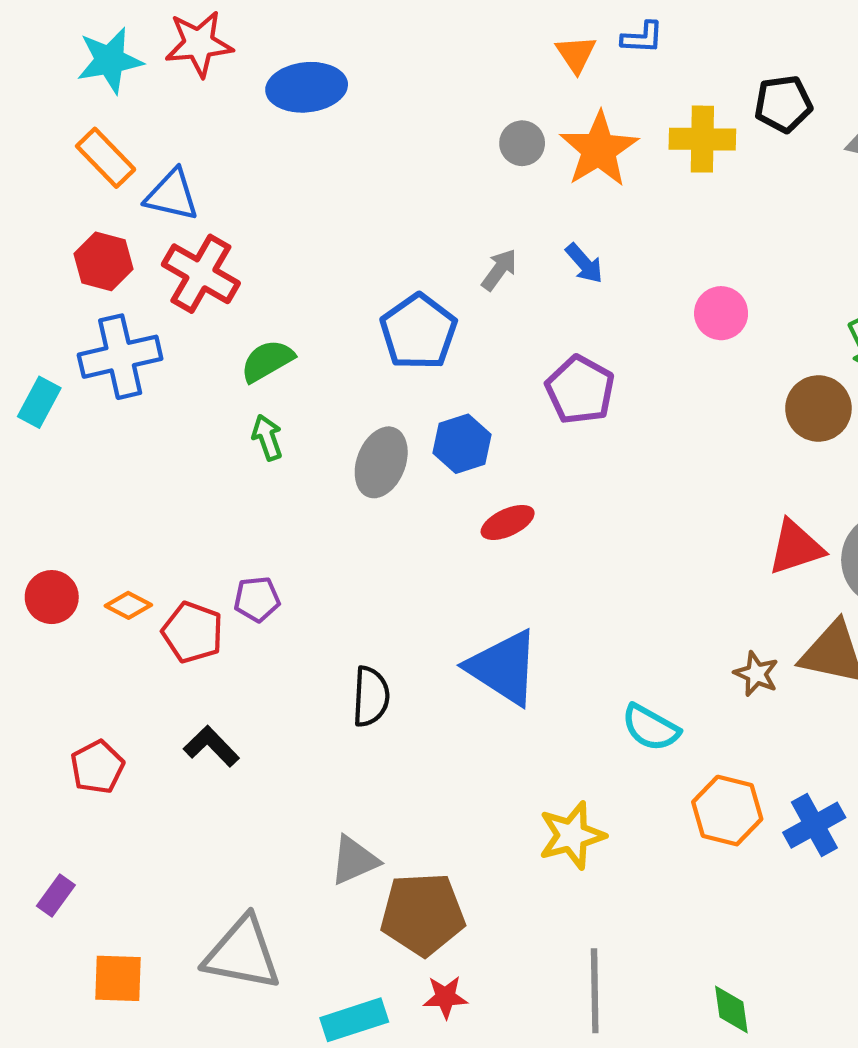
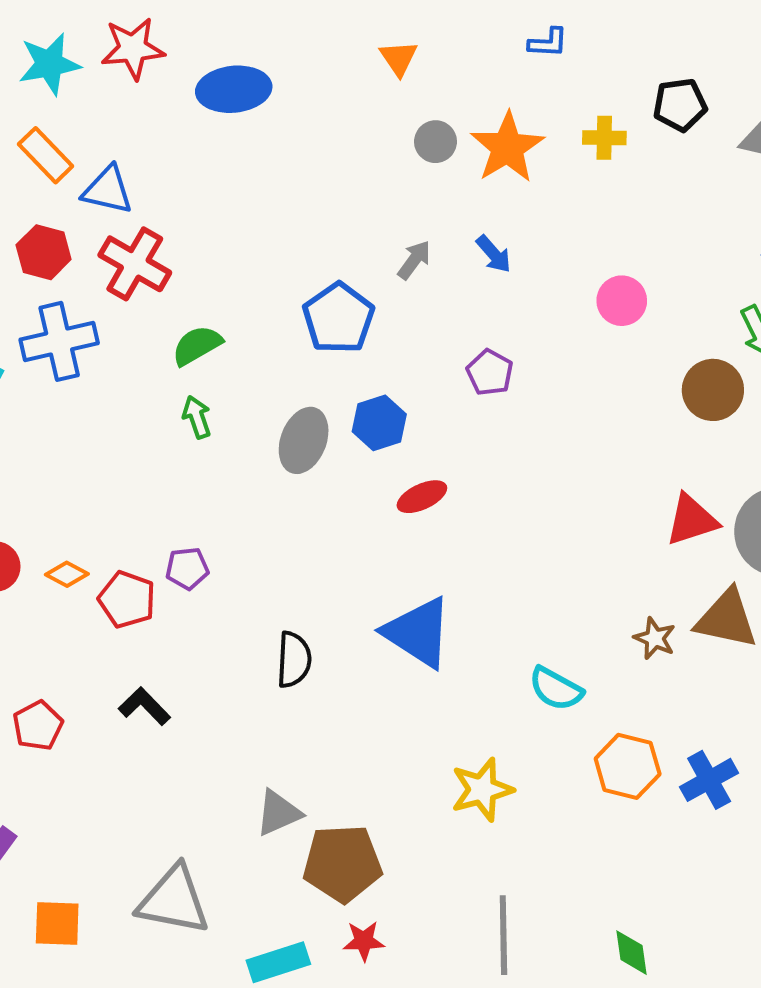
orange triangle: (576, 54) -> (399, 58), moved
yellow cross: (702, 139) -> (604, 138), size x0.7
purple pentagon: (580, 390) -> (490, 372), size x0.7

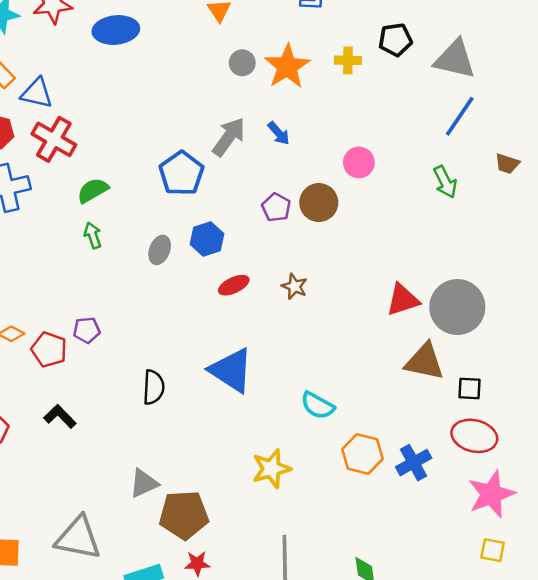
gray arrow: (414, 260) -> (229, 137), size x1.6
brown circle: (713, 390) -> (319, 203), moved
gray ellipse: (304, 440) -> (160, 250), size x0.7
brown star: (655, 638) -> (294, 286), moved

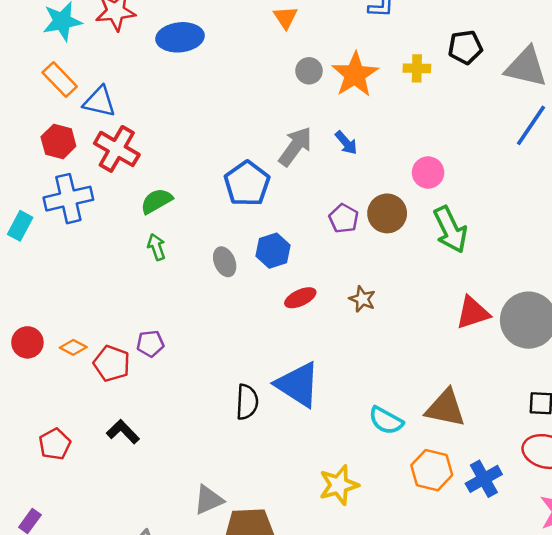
green arrow: (445, 182) -> (450, 230), moved, size x1.4
gray ellipse: (160, 250) -> (225, 262), turned -44
brown triangle: (425, 362) -> (445, 408), moved
black semicircle: (154, 387) -> (247, 402), moved

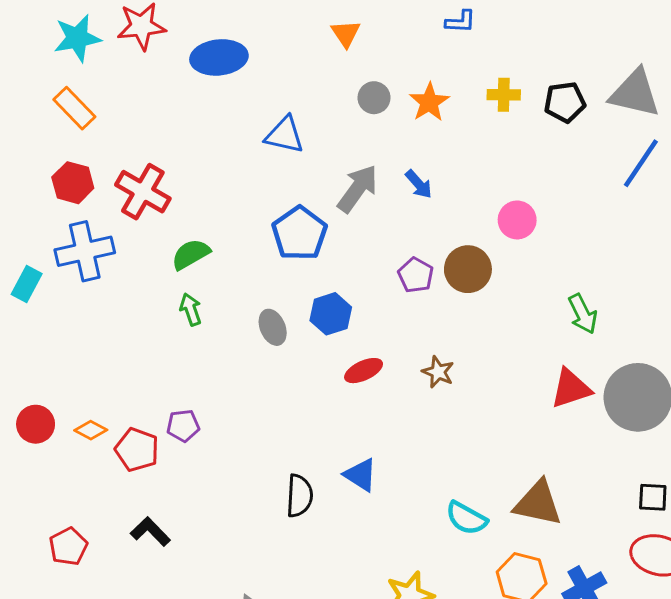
black pentagon: (465, 47) -> (565, 102), moved
orange star: (355, 75) -> (429, 102), size x0.7
blue triangle: (99, 102) -> (285, 135), moved
green arrow: (450, 230) -> (583, 314), moved, size x0.7
blue triangle: (298, 385) -> (361, 475), size x0.6

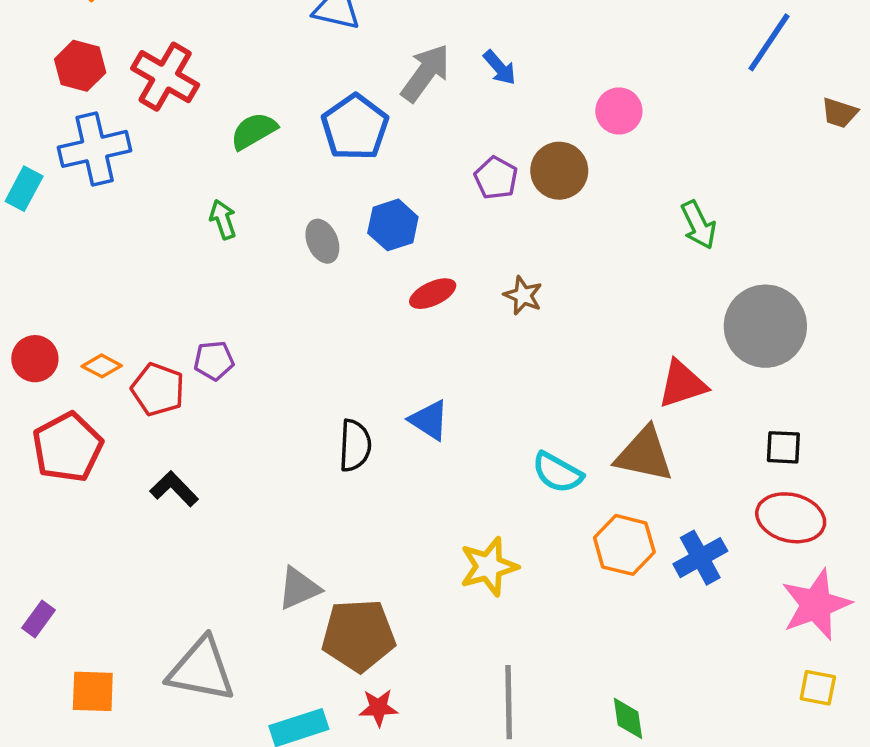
green semicircle: (191, 254) -> (254, 131), moved
red triangle: (571, 388) -> (682, 384), moved
red pentagon: (68, 546) -> (67, 447), moved, size x1.5

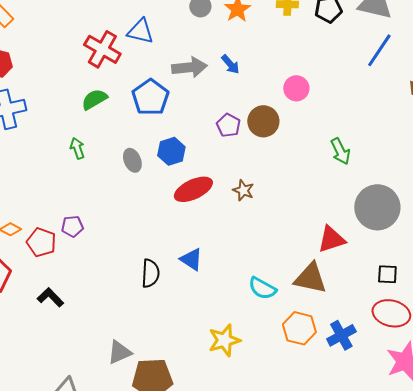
gray arrow: (425, 73) -> (189, 67), turned 48
red cross: (165, 77) -> (102, 49), moved
red ellipse: (433, 294) -> (193, 189), size x1.5

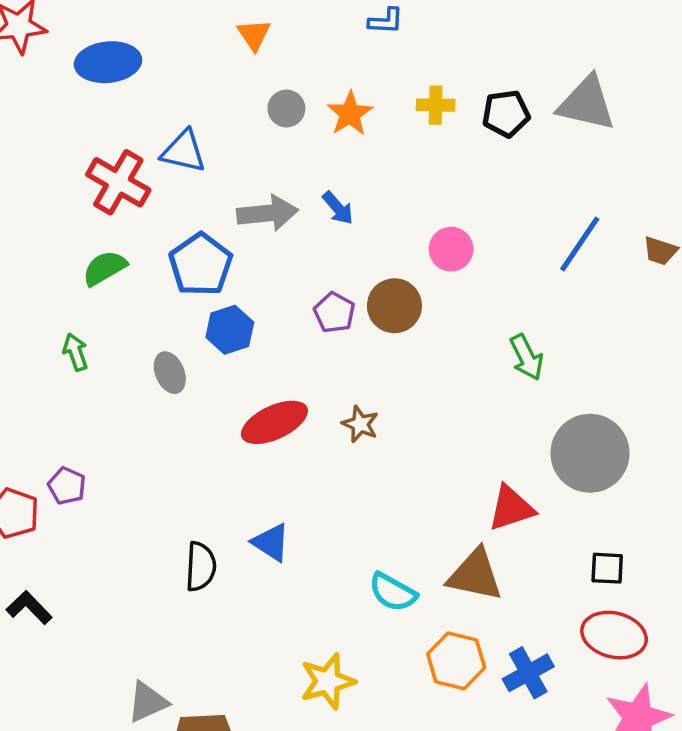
blue line: (379, 50) -> (580, 244), moved
blue hexagon: (171, 151) -> (230, 330), moved
purple pentagon: (72, 226) -> (67, 486), turned 30

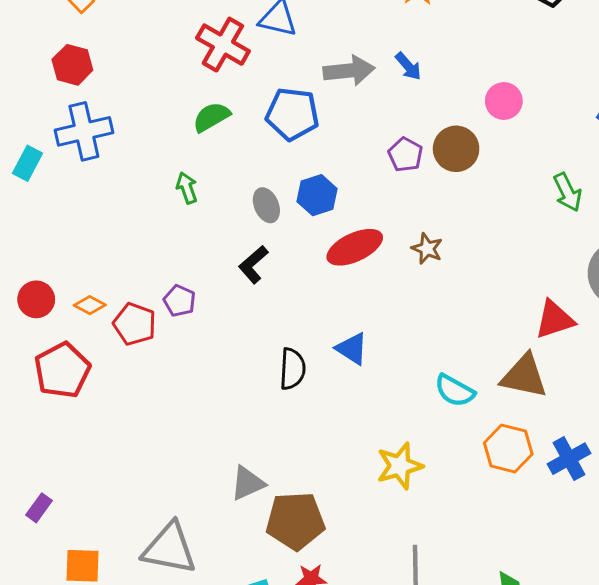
blue pentagon: (201, 265) -> (292, 114), turned -30
blue hexagon: (230, 330) -> (317, 195), moved
black L-shape: (29, 608) -> (253, 265), moved, turned -87

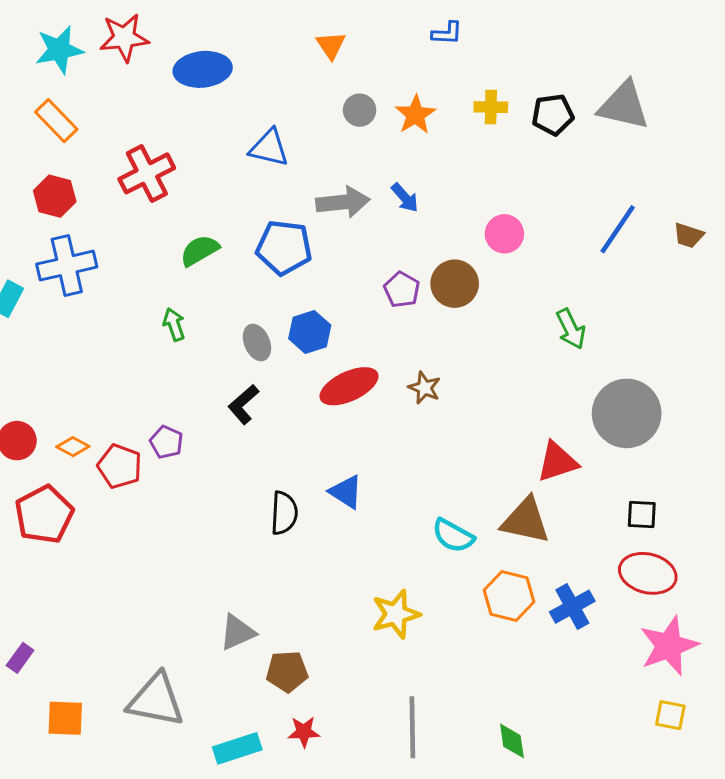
red cross: (223, 45) -> (147, 173), moved, turned 33
brown pentagon: (295, 521) -> (287, 671), size x0.7

